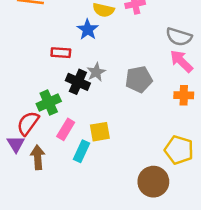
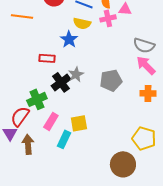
black cross: (78, 82) -> (61, 82), turned 30

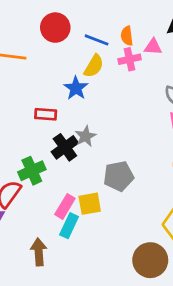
yellow semicircle: (82, 23) -> (94, 66), turned -72
gray pentagon: (111, 80) -> (119, 176), moved
pink rectangle: (51, 121) -> (65, 206), moved
brown arrow: (28, 144) -> (39, 252), moved

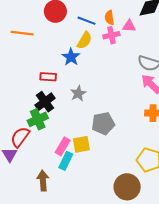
black cross: (65, 147) -> (45, 102), moved

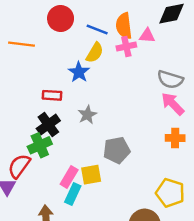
orange semicircle: (109, 18) -> (124, 26), size x1.5

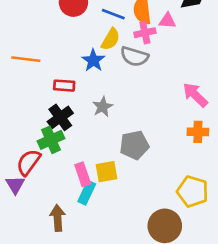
orange line: (22, 44) -> (26, 59), moved
gray semicircle: (170, 79) -> (134, 56), moved
pink rectangle: (69, 177) -> (83, 174), turned -50

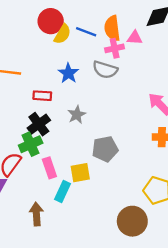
yellow semicircle: (111, 39) -> (62, 34), moved
pink rectangle: (83, 174) -> (49, 168), moved

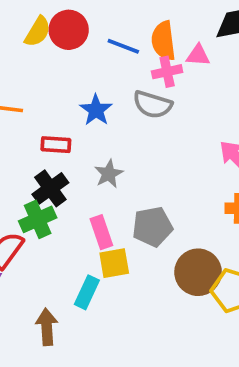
yellow semicircle: (62, 34) -> (38, 32), moved
pink rectangle: (49, 168) -> (101, 232), moved
brown circle: (132, 221) -> (198, 272), moved

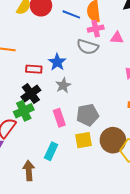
pink triangle: (198, 55) -> (117, 38), moved
blue star: (96, 110) -> (57, 62), moved
yellow square: (114, 263) -> (84, 140), moved

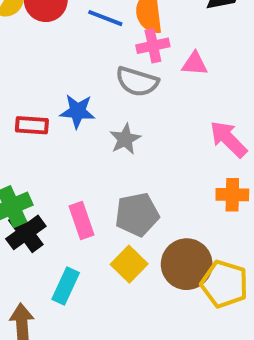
blue star: (57, 62) -> (77, 111), turned -30
gray star: (63, 85) -> (125, 139), moved
black cross: (31, 94) -> (26, 232), moved
yellow square: (84, 140) -> (129, 264), turned -36

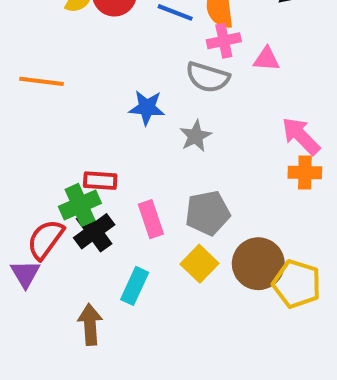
red rectangle: (32, 125) -> (100, 181), moved
orange cross: (232, 195) -> (305, 172), moved

